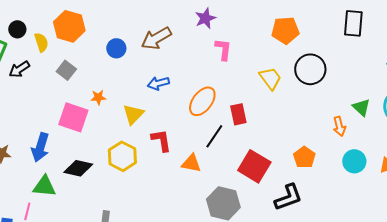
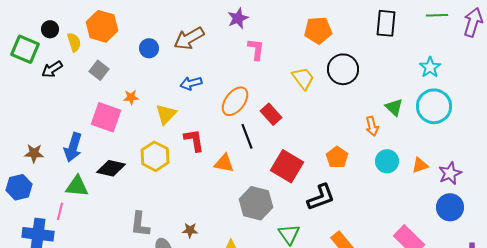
red rectangle: (238, 114) -> (271, 114), turned -30
black line: (214, 136) -> (247, 136), turned -55

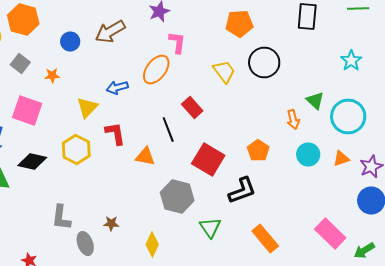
blue arrow: (191, 83) -> (117, 88), moved
orange star: (131, 97) -> (52, 76), moved
orange ellipse: (235, 101) -> (156, 70), moved
cyan circle: (434, 106) -> (348, 116), moved

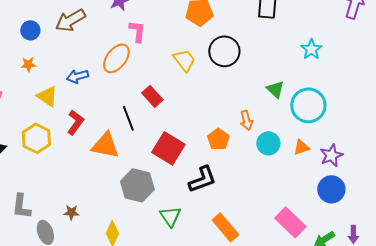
orange star: (52, 76) -> (28, 64), moved
yellow triangle: (87, 108) -> (47, 96), turned -40
orange arrow: (293, 120) -> (246, 120), moved
red L-shape: (115, 134) -> (75, 122), turned 45
orange triangle: (145, 156) -> (105, 145), size x1.4

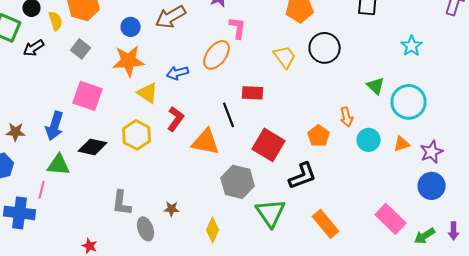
orange star: (28, 64) -> (129, 61), size x2.0
red rectangle: (152, 96) -> (253, 93), turned -45
green triangle: (170, 216) -> (271, 213), size x1.4

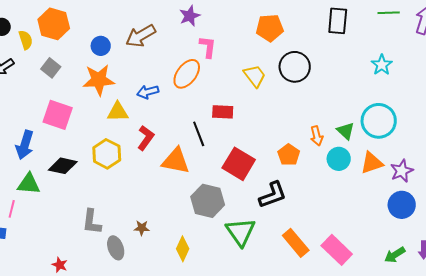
green triangle: (376, 86) -> (346, 131), moved
yellow triangle: (148, 93) -> (118, 112), turned -35
orange triangle: (402, 144) -> (372, 163), size x1.4
pink rectangle: (391, 219) -> (337, 250), moved

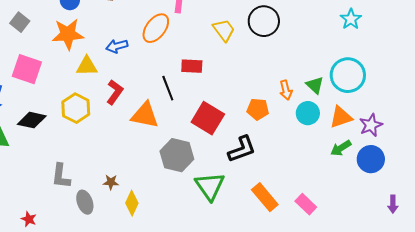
orange pentagon: (289, 155) -> (258, 109), turned -30
yellow diamond: (183, 249) -> (132, 203), moved
pink rectangle: (337, 250) -> (306, 204), size x0.7
green arrow: (395, 255) -> (341, 148), moved

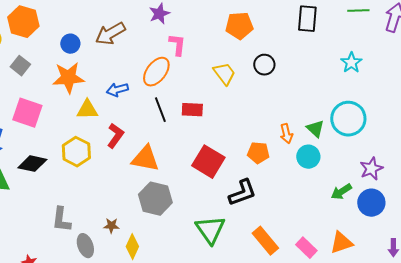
black circle: (264, 21) -> (264, 65), size x0.7
black line: (168, 88) -> (160, 110), moved
orange triangle: (341, 117) -> (341, 243), moved
gray hexagon: (177, 155) -> (155, 199), moved

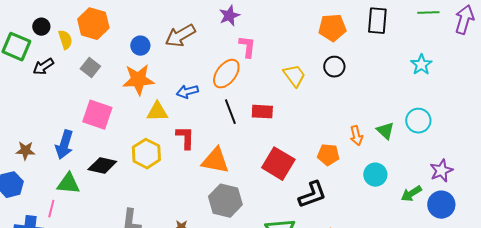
orange pentagon: (239, 26) -> (332, 28), moved
cyan circle: (348, 119) -> (418, 121), size x0.7
red L-shape: (115, 136) -> (185, 138), turned -35
cyan circle: (308, 157) -> (375, 175), moved

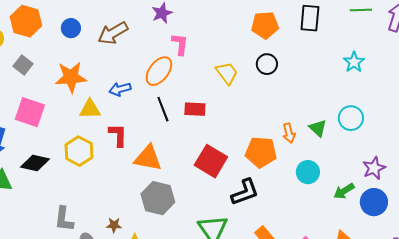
blue circle: (140, 46) -> (71, 28), moved
orange pentagon: (328, 155) -> (261, 152), size x1.4

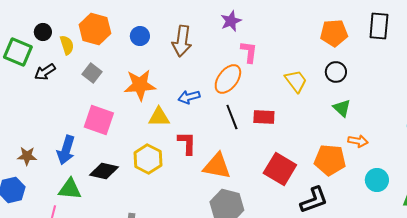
brown arrow: (113, 33) -> (182, 41), turned -52
green triangle: (318, 128) -> (342, 108), moved
orange arrow: (289, 133) -> (358, 141), turned -66

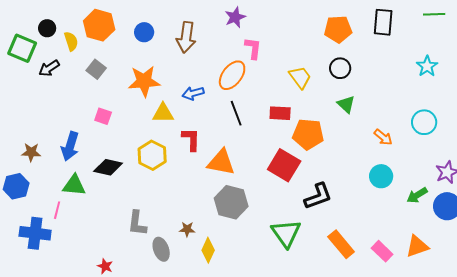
red rectangle: (264, 117) -> (280, 113), moved
pink square: (99, 120) -> (103, 116), size x0.6
orange arrow: (358, 141) -> (383, 137), moved, turned 30
orange pentagon: (330, 160) -> (308, 134), moved

